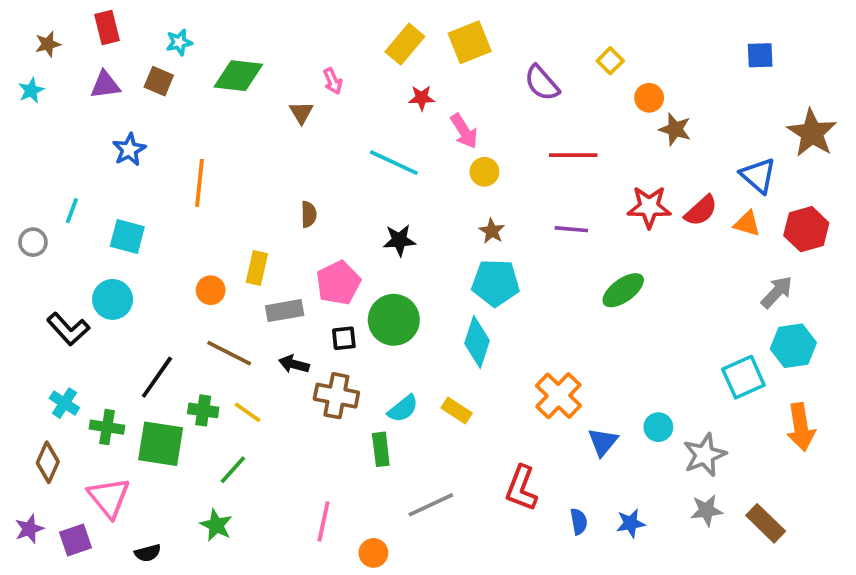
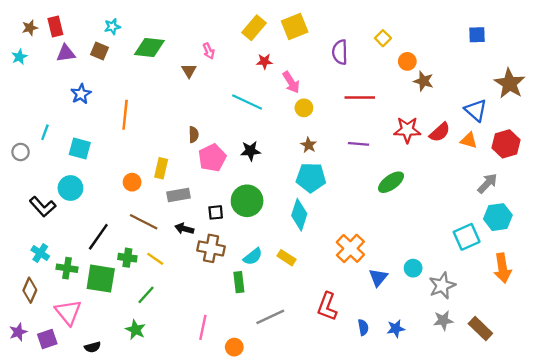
red rectangle: (107, 27) -> (55, 27), moved
purple semicircle: (542, 83) -> (340, 52), turned 40
pink pentagon: (338, 283) -> (212, 158), moved

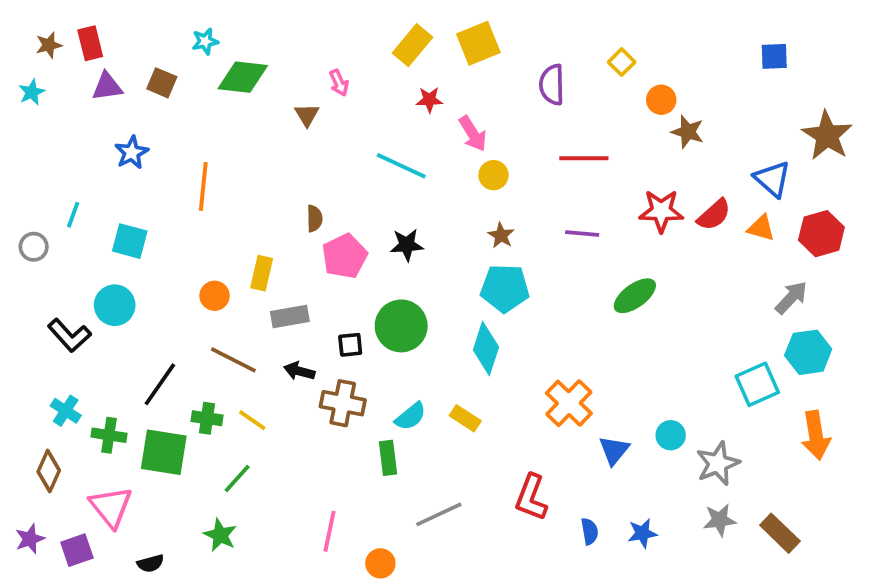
cyan star: (112, 27) -> (205, 41), moved

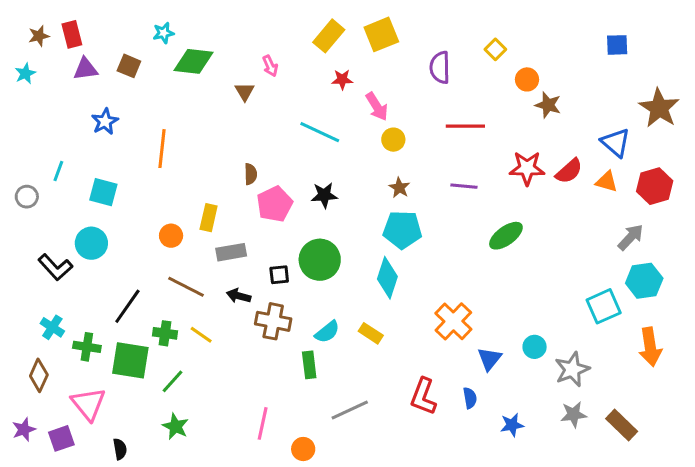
green line: (237, 479) -> (173, 381), moved
blue semicircle: (590, 531) -> (470, 398), moved
black semicircle: (150, 563) -> (120, 449), turned -85

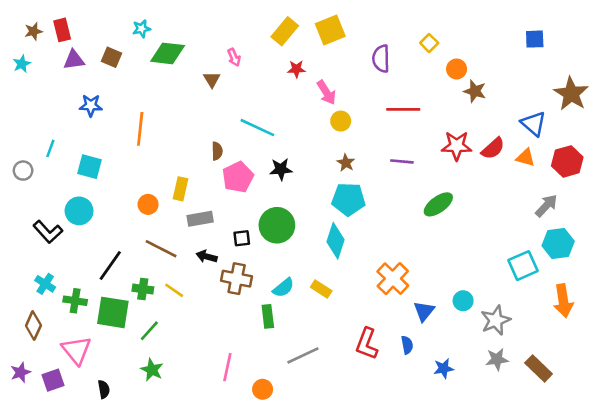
blue star: (105, 122) -> (91, 105), turned 30
cyan line: (320, 132) -> (257, 128), moved

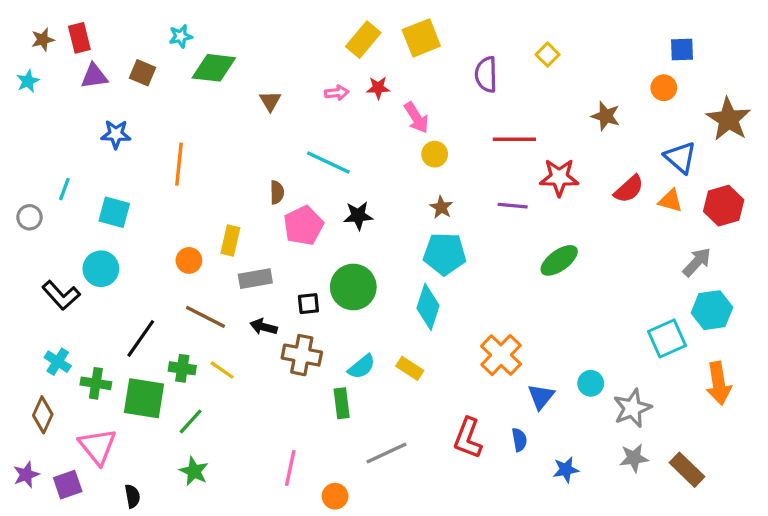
pink arrow: (234, 57) -> (337, 93), moved, turned -72
orange circle: (457, 69) -> (664, 88), moved
red star: (457, 146) -> (559, 177), moved

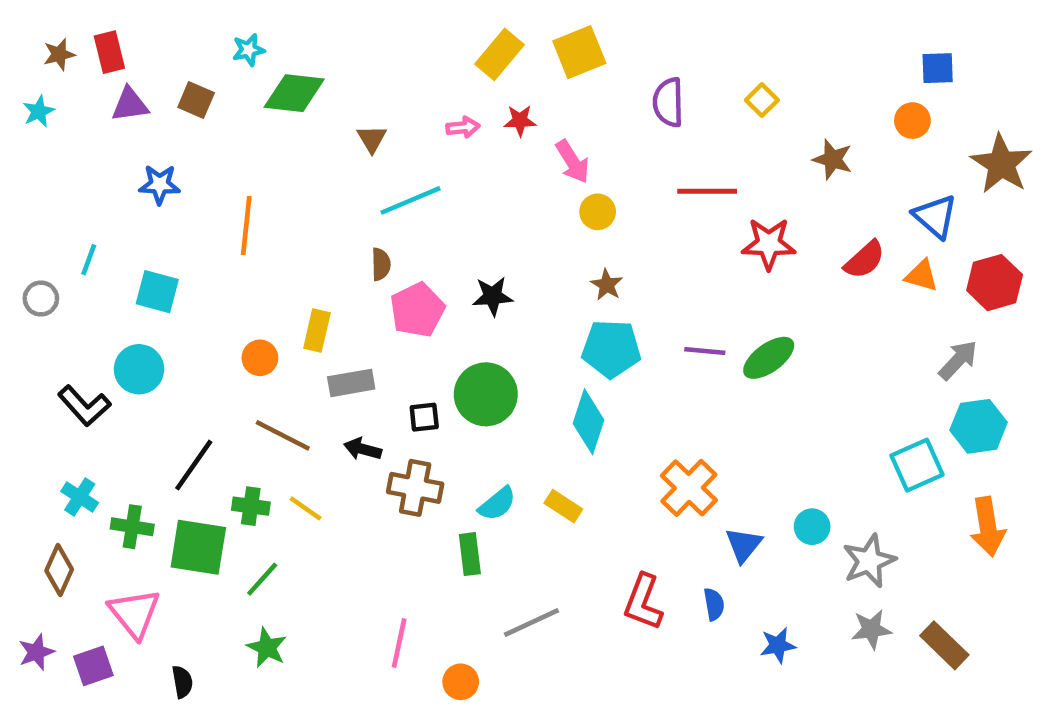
yellow square: (548, 55) -> (762, 100), moved
cyan line: (328, 162) -> (411, 200), moved, turned -48
purple line: (513, 206) -> (705, 351), moved

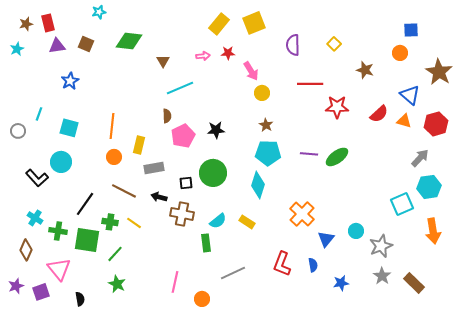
cyan star: (249, 50) -> (99, 12), moved
blue star: (160, 184) -> (70, 81), turned -30
orange line: (246, 226) -> (112, 126), moved
gray star: (871, 629) -> (382, 276), turned -30

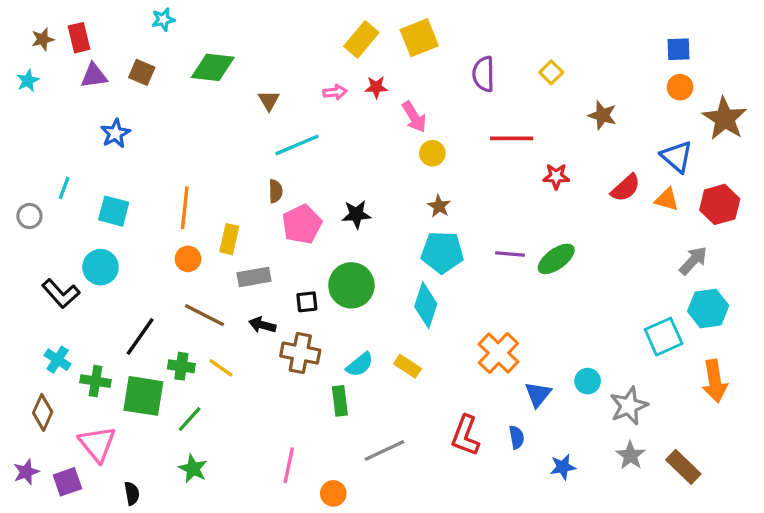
orange circle: (400, 53) -> (680, 87), moved
red star: (337, 107) -> (556, 176), size x0.7

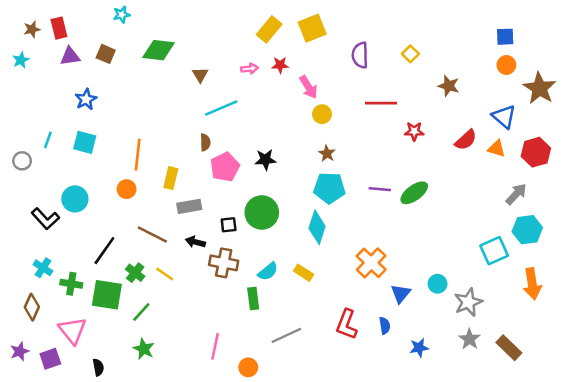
cyan square: (114, 211) -> (85, 142), moved
orange circle: (188, 259) -> (127, 189), moved
green cross: (181, 366) -> (135, 273), turned 30

